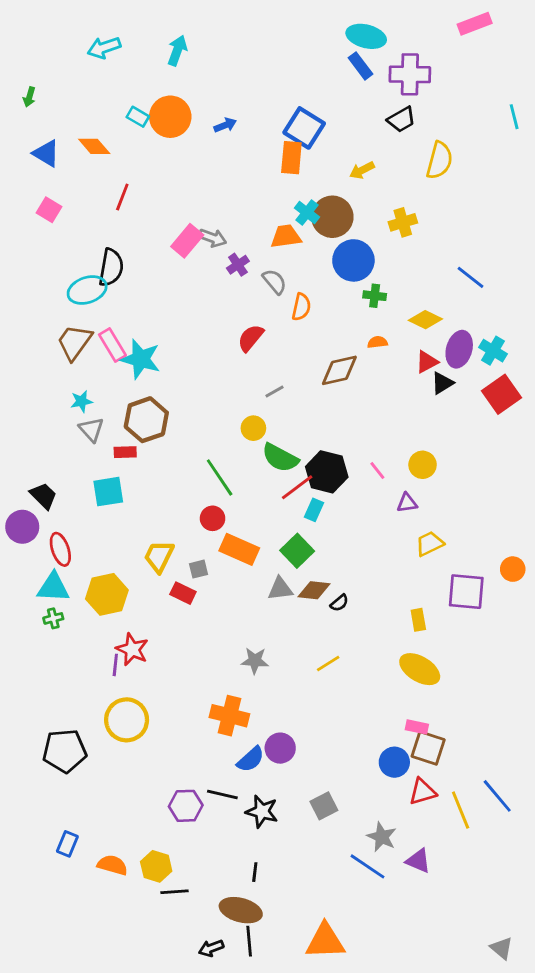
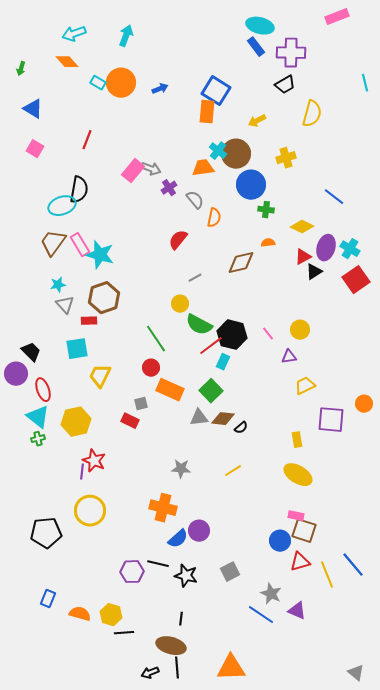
orange diamond: (94, 146) -> (67, 62), moved
yellow trapezoid: (159, 556) -> (100, 376), moved
cyan triangle: (53, 587) -> (38, 417), turned 35

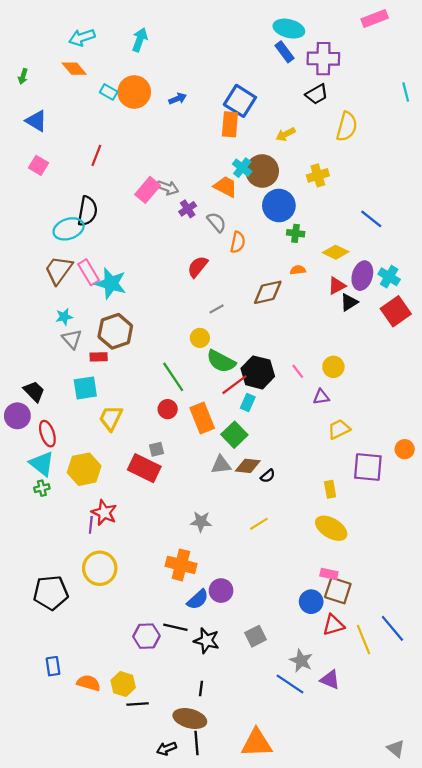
orange trapezoid: (203, 168) -> (225, 187), turned 35
orange rectangle: (170, 390) -> (202, 418), moved, turned 44
red rectangle: (130, 421) -> (144, 468), size x1.6
blue rectangle: (48, 599) -> (53, 666), turned -30

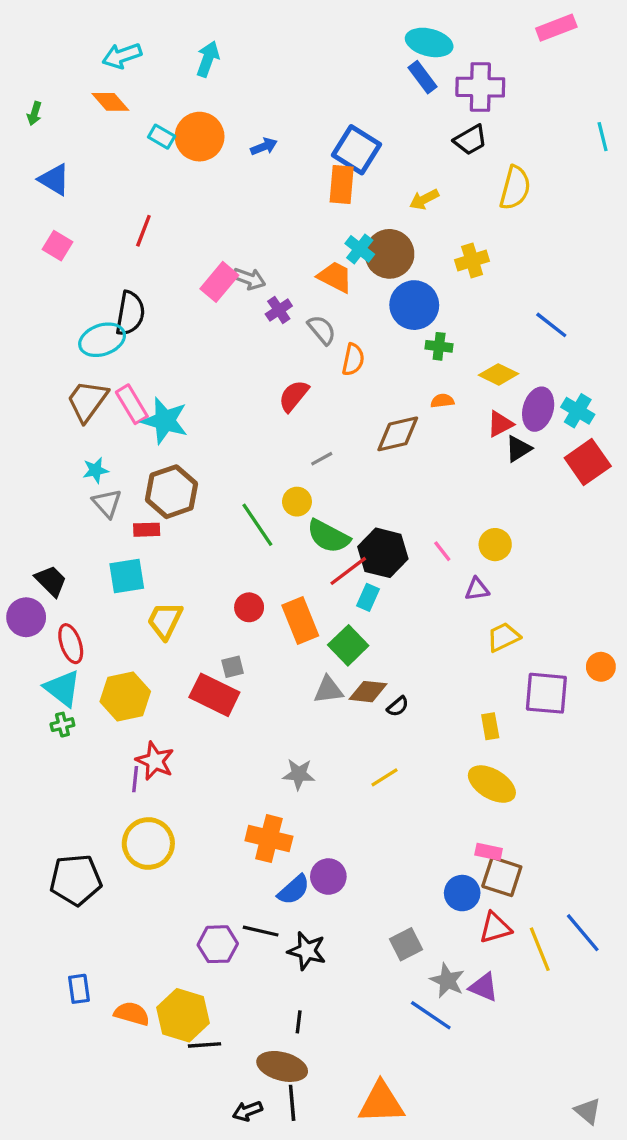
green line: (173, 377) -> (257, 525), moved
gray square: (256, 636) -> (406, 944), moved
purple triangle: (330, 680) -> (484, 987), moved
yellow hexagon: (123, 684) -> (183, 1015), size x1.4

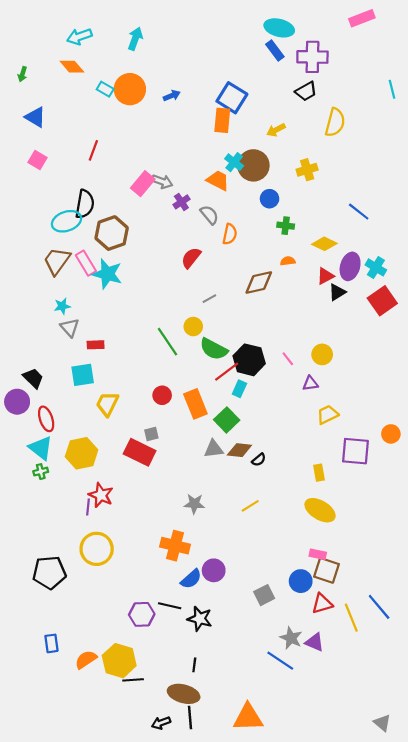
blue circle: (414, 305) -> (270, 199), size x0.6
brown hexagon: (171, 492) -> (112, 233), moved
gray square: (406, 944) -> (264, 595), moved
orange semicircle: (132, 1014) -> (86, 659), turned -50

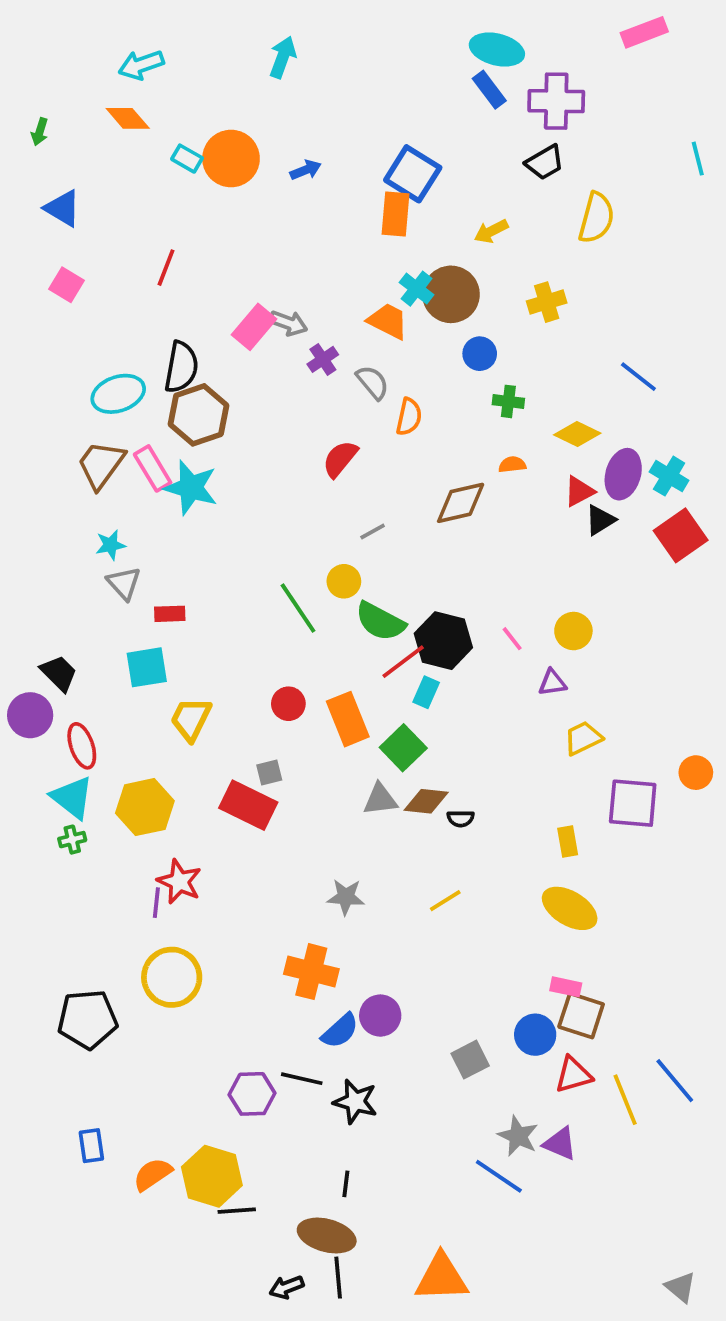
cyan arrow: (135, 39) -> (283, 57), moved
black semicircle: (85, 204) -> (181, 367), moved
black semicircle: (259, 460) -> (461, 818), turned 40

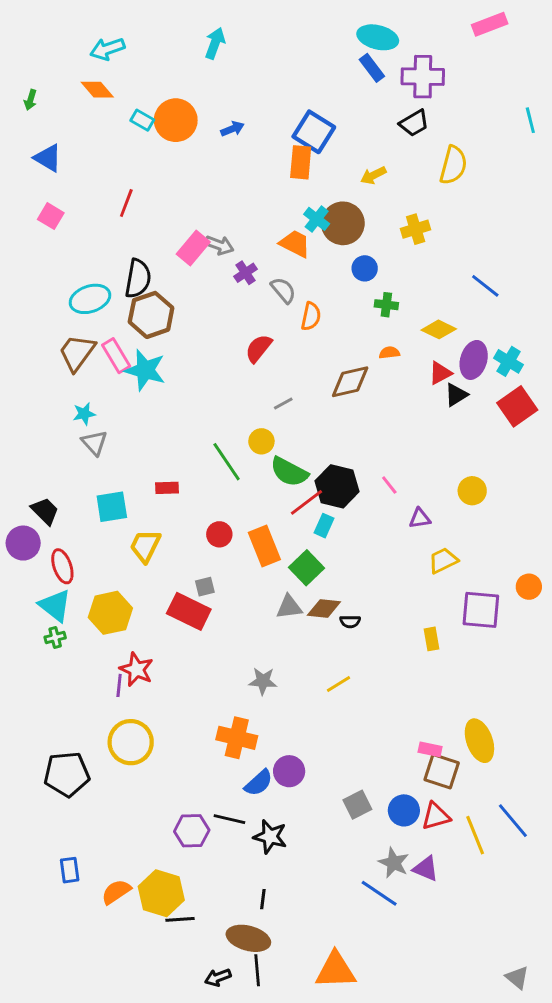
red rectangle: (170, 614) -> (167, 488), moved
yellow circle: (573, 631) -> (472, 491), moved
yellow ellipse: (570, 908) -> (479, 741), moved, turned 39
blue circle: (535, 1035) -> (404, 810), moved

